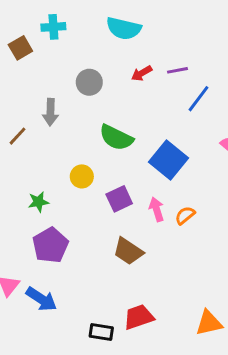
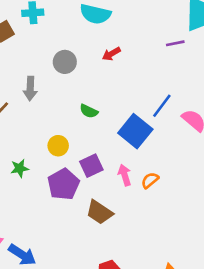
purple line: (178, 70) -> (175, 43), moved
blue line: (198, 99) -> (162, 106), moved
green semicircle: (116, 138) -> (89, 111), size x0.6
purple pentagon: (50, 245) -> (63, 184), moved

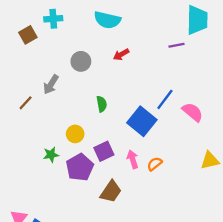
gray arrow: (30, 89) -> (51, 84), turned 30
green semicircle: (89, 111) -> (102, 104), turned -126
green star: (20, 168) -> (51, 155), moved
brown trapezoid: (99, 212) -> (111, 192), turned -90

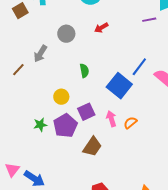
green star: (51, 155) -> (40, 125), moved

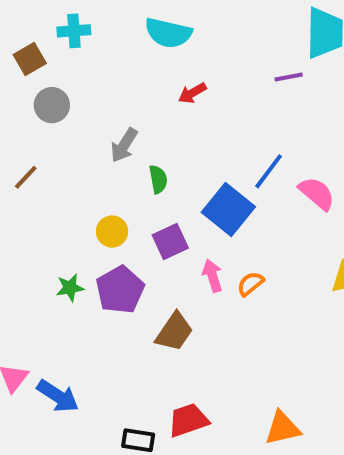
gray circle: (66, 34) -> (52, 105), moved
gray arrow: (40, 54) -> (124, 145), moved
purple square: (86, 112) -> (170, 242), moved

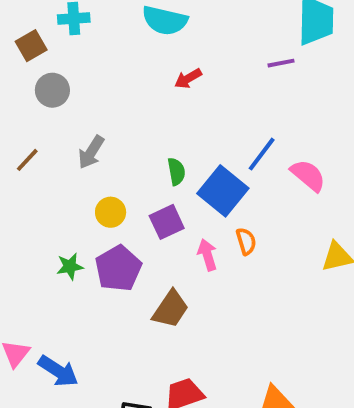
gray arrow: (124, 145) -> (91, 152), moved
green semicircle: (158, 179) -> (176, 172), moved
orange semicircle: (250, 284) -> (246, 241), moved, turned 112

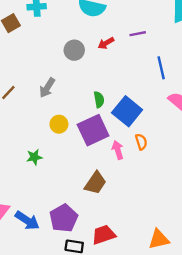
purple line: (281, 63) -> (138, 34), moved
gray circle: (52, 90) -> (74, 50), moved
blue line: (262, 154) -> (161, 68), moved, turned -50
purple square: (167, 222) -> (93, 130), size x1.5
purple pentagon: (118, 268) -> (64, 218), moved

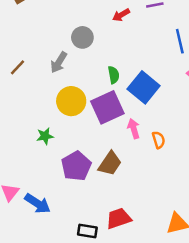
gray circle: (74, 50) -> (82, 37), moved
yellow circle: (59, 124) -> (71, 101), size x1.5
orange semicircle: (141, 142) -> (159, 140), moved
purple pentagon: (64, 218) -> (76, 166), moved

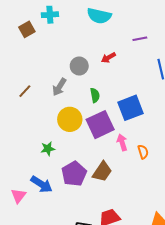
red arrow: (121, 15) -> (108, 58), moved
green semicircle: (114, 75) -> (95, 95), moved
blue square: (144, 87) -> (130, 108), turned 30
blue arrow: (37, 203) -> (42, 184), moved

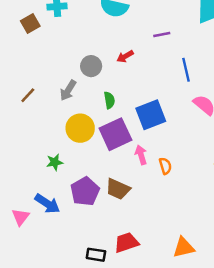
brown trapezoid: (102, 172) -> (118, 189), turned 80

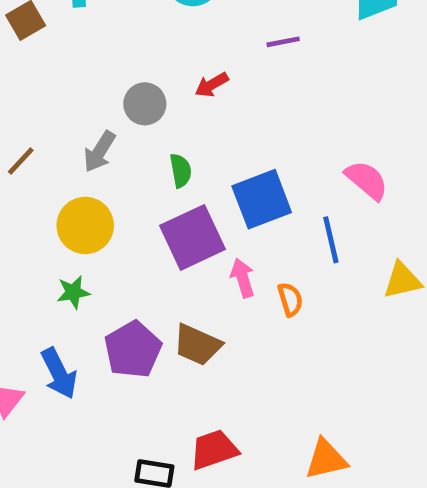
blue line: (186, 70) -> (331, 240), moved
yellow circle: (80, 128) -> (85, 225), moved
blue arrow: (47, 204) -> (59, 373), turned 30

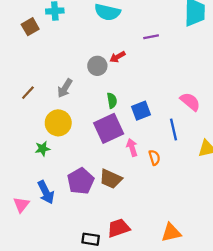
gray circle: (145, 104) -> (97, 66), moved
green semicircle: (181, 171) -> (112, 101), moved
blue square: (262, 199) -> (141, 111), size x0.7
green star: (73, 292) -> (43, 149), moved

